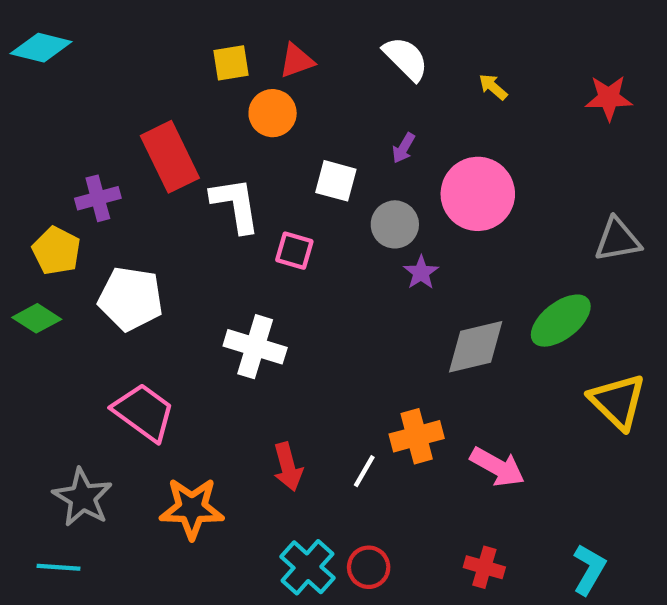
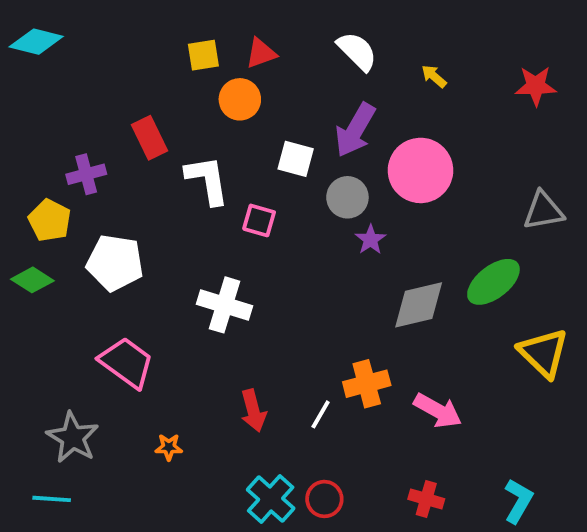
purple arrow: (404, 148) -> (355, 130), size x2.0
red rectangle: (170, 157) -> (150, 138), size x0.7
orange star: (192, 508) -> (169, 447), size x0.5

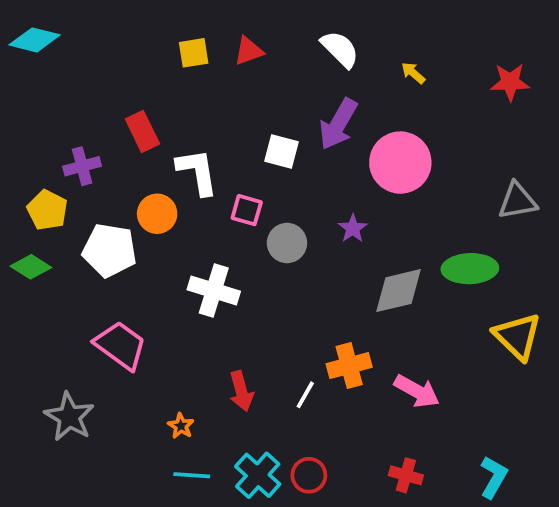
orange circle: (240, 99) -> (157, 214), moved
gray circle: (347, 197) -> (287, 243), moved
green ellipse: (493, 282) -> (470, 269), turned 36
orange star: (169, 447) -> (181, 426), moved, turned 30
cyan line: (52, 499) -> (192, 475), moved

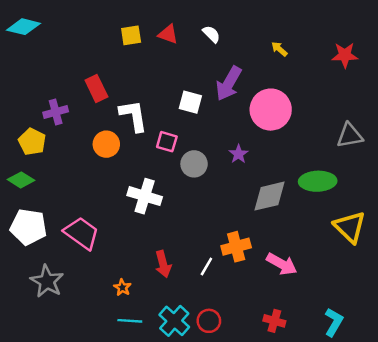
white semicircle: (340, 49) -> (211, 34), moved, size x0.7
red triangle: (249, 51) -> (168, 34), turned 40
white pentagon: (110, 250) -> (28, 227), moved

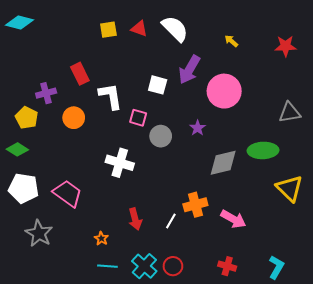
white semicircle: (211, 34) -> (175, 29), size x1.8
orange circle: (106, 144) -> (74, 118), moved

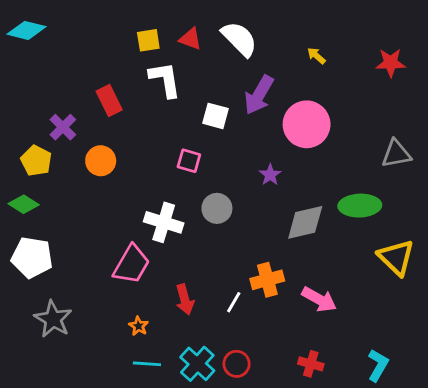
purple cross: (46, 93) -> (63, 127), turned -30
white L-shape: (111, 96) -> (165, 80), moved
gray circle: (161, 136) -> (217, 208), moved
pink trapezoid: (68, 193) -> (131, 264), moved, turned 84

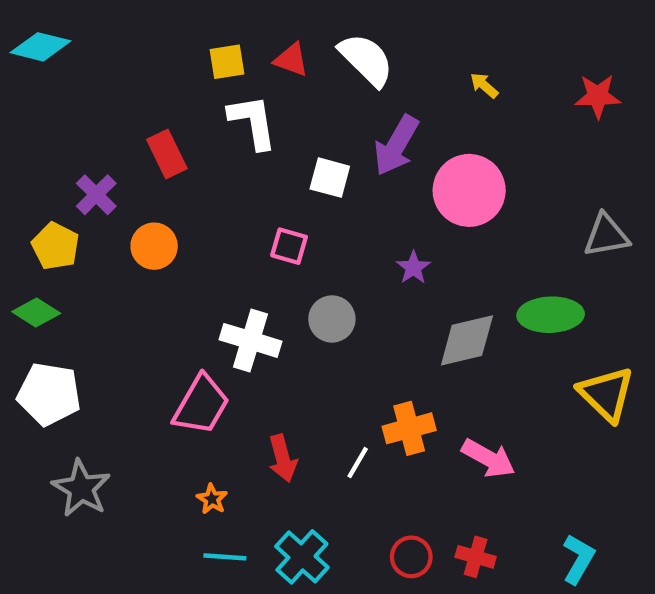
red circle: (237, 364) -> (411, 557), moved

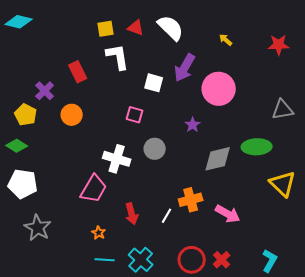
red circle: (411, 557) -> (192, 260), size x1.4
red cross: (476, 557) -> (222, 260), turned 30

